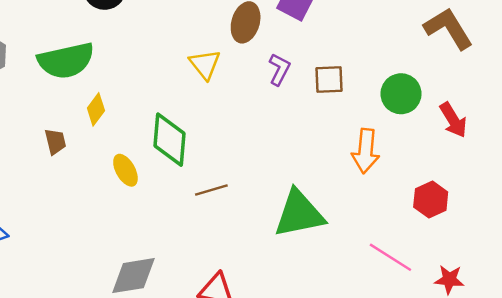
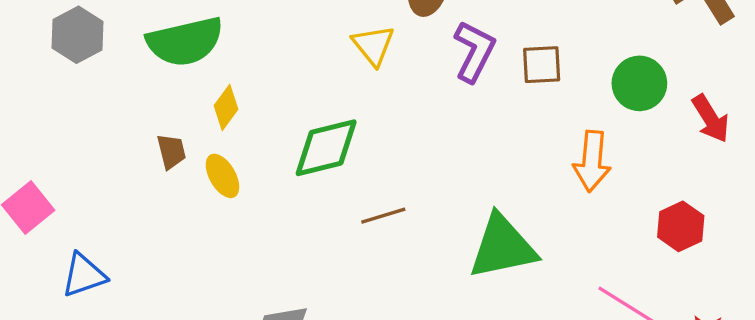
purple L-shape: (279, 69) -> (474, 51), size x1.4
green diamond: (170, 140) -> (326, 148), turned 72
yellow ellipse: (125, 170) -> (222, 176), moved

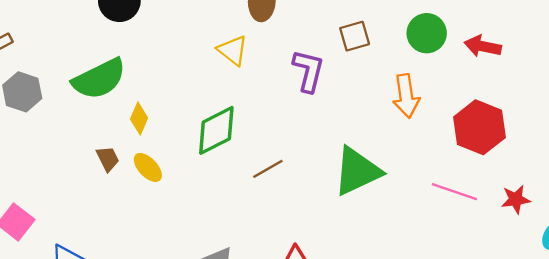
purple L-shape: (474, 51) -> (308, 71), moved
red arrow: (711, 119) -> (483, 46), turned 147
red hexagon: (681, 226) -> (479, 127), size x1.5

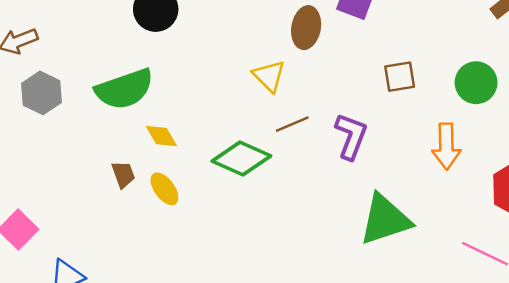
purple L-shape: (308, 71) -> (351, 136), moved
yellow diamond: (139, 119) -> (161, 136), turned -60
green diamond: (216, 130) -> (241, 159), turned 44
brown line: (268, 169) -> (292, 124), moved

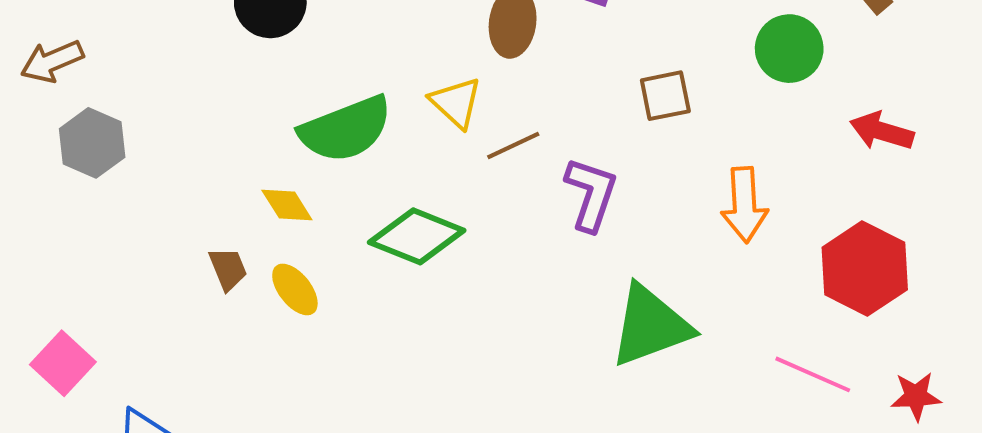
green circle: (476, 83) -> (789, 49), moved
green semicircle: (124, 89) -> (346, 129), moved
brown line: (292, 124) -> (513, 145), moved

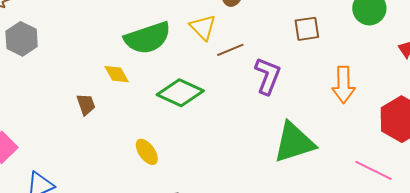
yellow ellipse: (295, 289) -> (147, 152), moved

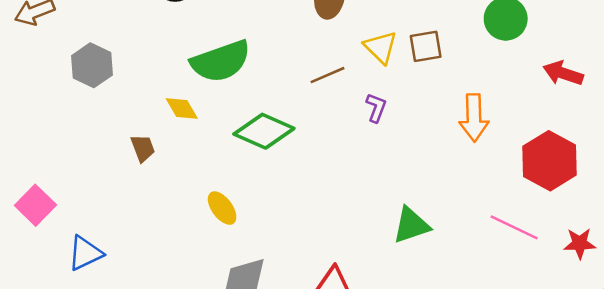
yellow triangle: (203, 27) -> (381, 47), moved
gray hexagon: (22, 39) -> (92, 65), moved
purple L-shape: (268, 76) -> (376, 108), size x0.6
green triangle: (294, 143) -> (411, 225), moved, size x0.7

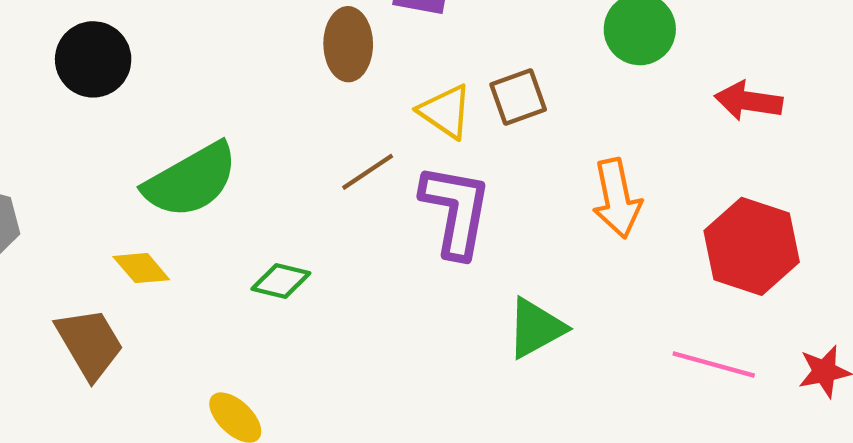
purple L-shape: (376, 108) -> (456, 211), size x2.0
green diamond: (264, 131) -> (281, 281), size x0.6
brown trapezoid: (143, 148) -> (90, 343), size x1.6
green triangle: (411, 225) -> (536, 328), moved

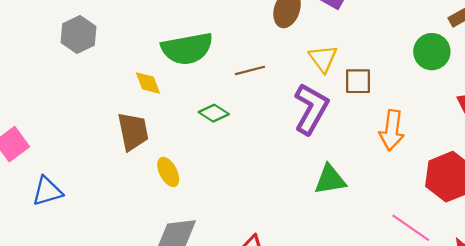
brown square: (518, 97) -> (358, 81), moved
brown line: (368, 172) -> (250, 70), moved
brown trapezoid: (90, 343) -> (133, 131), moved

